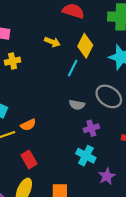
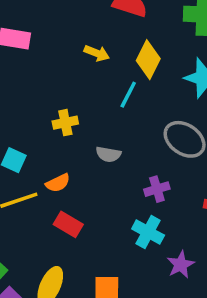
yellow cross: (13, 61) -> (65, 123), moved
gray semicircle: (77, 105) -> (108, 154), moved
red rectangle: (29, 159) -> (68, 224), moved, turned -30

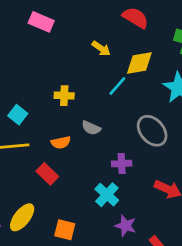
yellow diamond: (148, 60) -> (139, 63), turned 40
orange semicircle: (58, 183) -> (61, 143), moved
purple star: (181, 265) -> (126, 226), turned 30

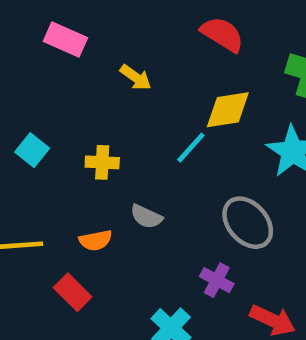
yellow arrow: (101, 48) -> (136, 77), moved
cyan square: (18, 115) -> (32, 150), moved
purple cross: (122, 164) -> (217, 280), moved, turned 30

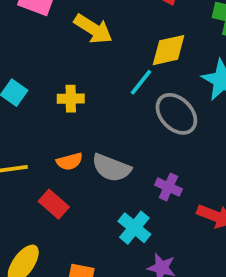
yellow arrow: (136, 77) -> (93, 29), size x1.5
gray semicircle: (146, 217) -> (111, 168), moved, size x1.5
gray ellipse: (248, 223) -> (176, 114), moved

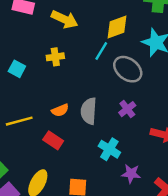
yellow cross: (71, 99) -> (55, 57), moved
gray semicircle: (111, 168) -> (89, 111), turned 80
purple cross: (168, 187) -> (127, 109), moved, turned 35

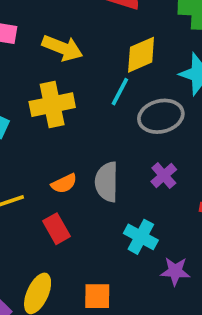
yellow cross: (55, 57) -> (52, 105), size x1.6
gray ellipse: (128, 69) -> (161, 116), turned -48
red rectangle: (53, 140) -> (57, 229), turned 30

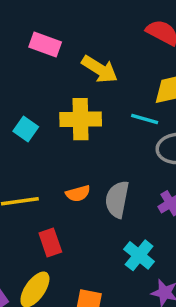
cyan line: (120, 92) -> (145, 119), turned 68
red rectangle: (57, 229) -> (50, 243), moved

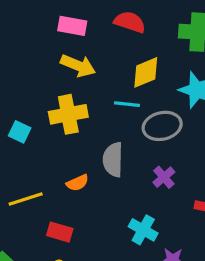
pink rectangle: (45, 44) -> (72, 26), moved
gray semicircle: (117, 199) -> (113, 160), moved
red rectangle: (50, 243) -> (60, 232), turned -45

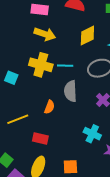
cyan line: (127, 104) -> (65, 66), moved
yellow cross: (68, 114) -> (41, 65), turned 30
orange semicircle: (78, 183) -> (49, 107), turned -40

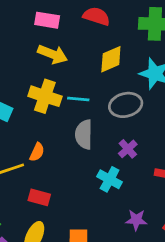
orange semicircle: (49, 107) -> (37, 152), moved
cyan cross: (92, 134) -> (110, 179), moved

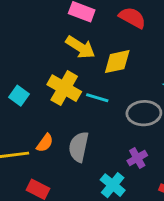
yellow diamond: (111, 59) -> (117, 62), moved
gray semicircle: (84, 134) -> (79, 147), moved

